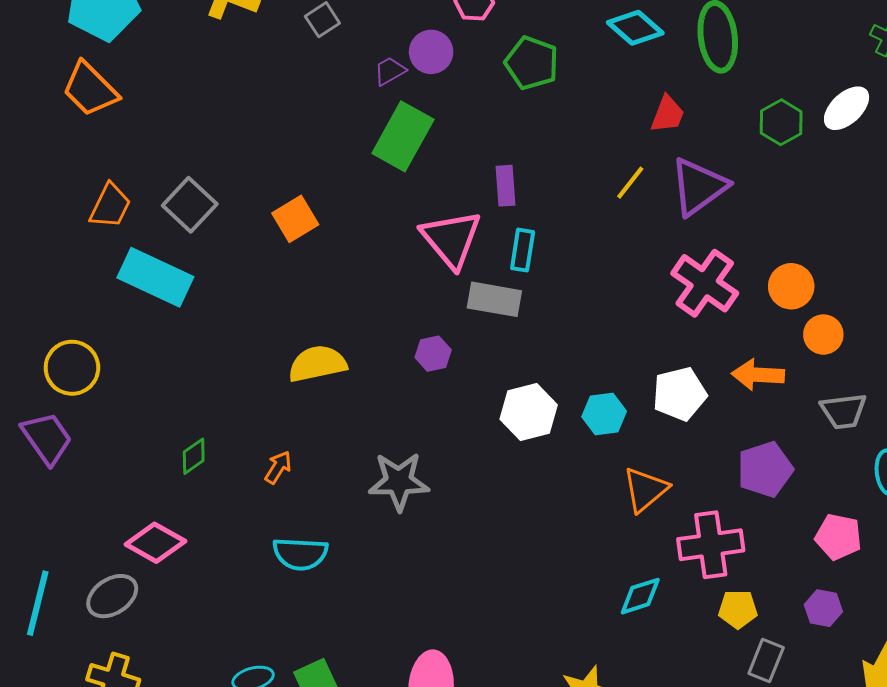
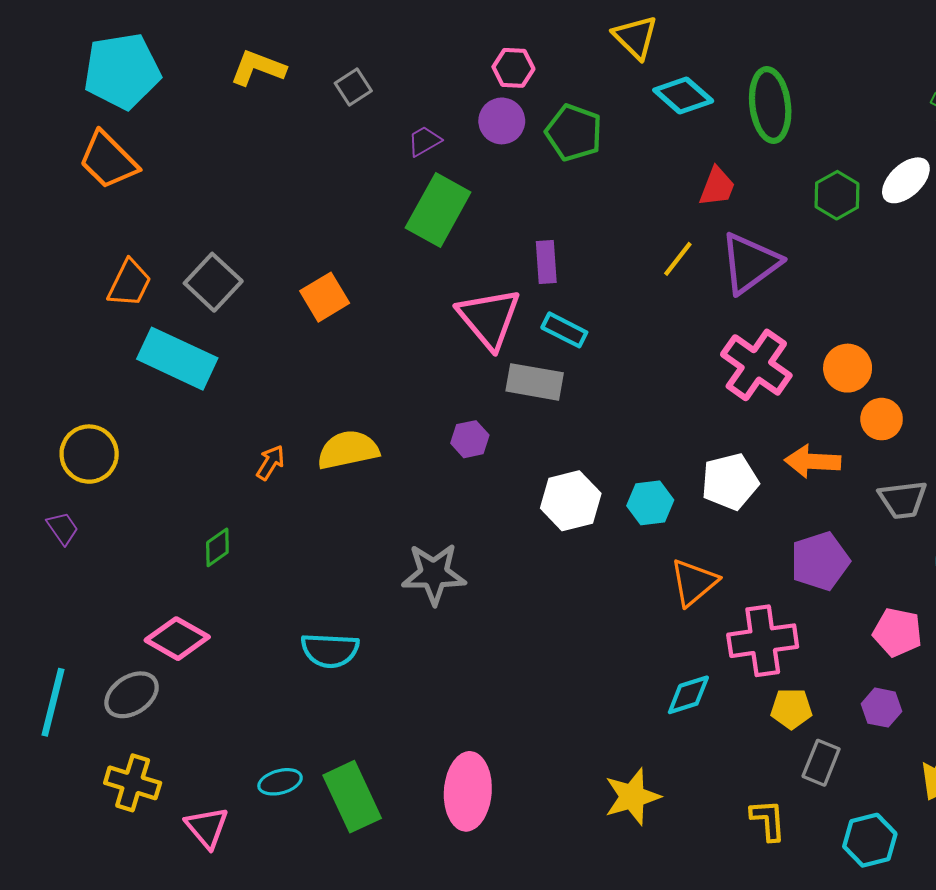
purple circle: (431, 52) -> (502, 121), moved
cyan rectangle: (523, 250) -> (564, 330), turned -72
purple trapezoid: (47, 438) -> (63, 528), size x0.6
orange arrow: (278, 467) -> (271, 463), moved

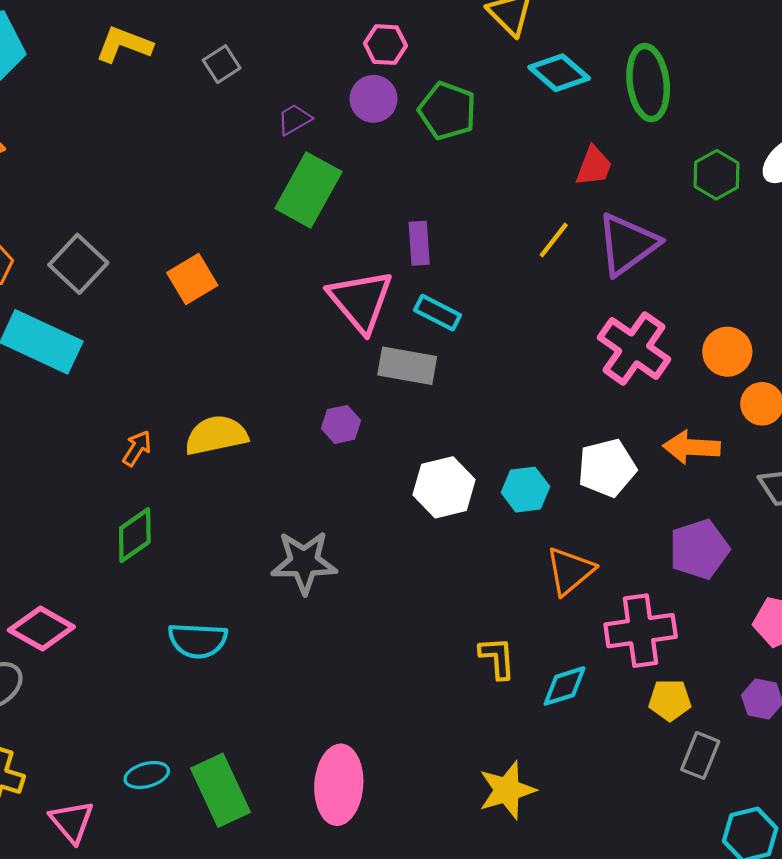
green diamond: (217, 547) -> (135, 535), moved, size x1.4
yellow L-shape: (768, 820) -> (497, 658), moved

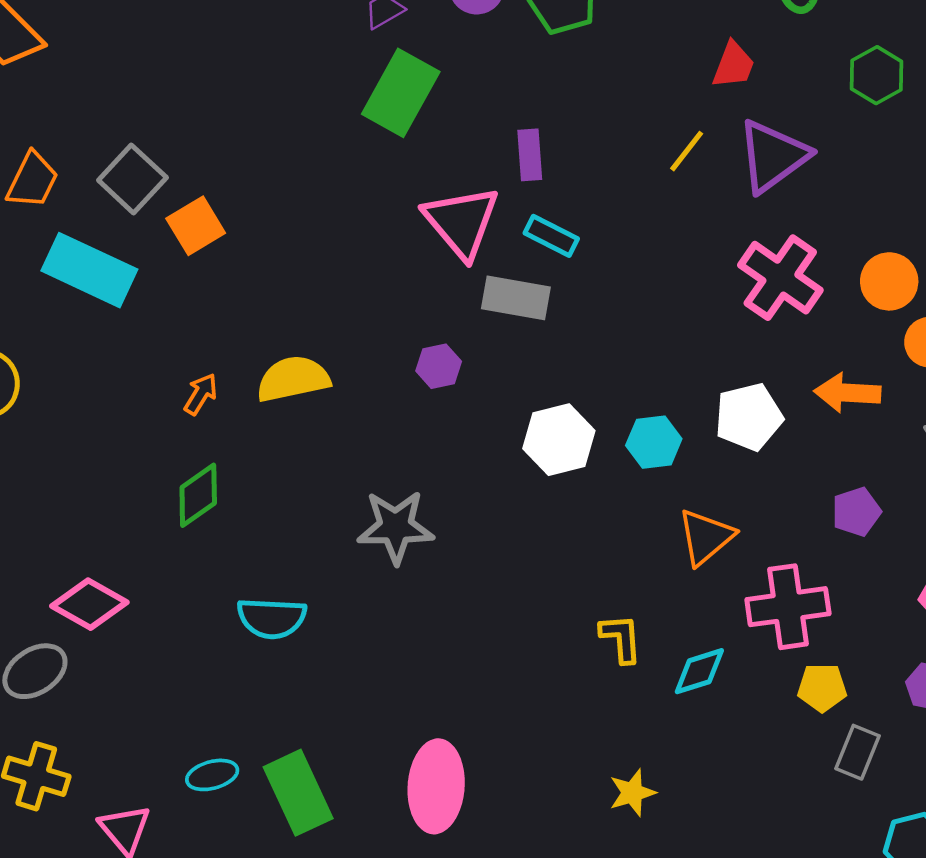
orange square: (192, 279) -> (196, 226), moved
purple pentagon: (699, 549) -> (856, 512), size x0.7
yellow star: (507, 790) -> (632, 793), size x0.7

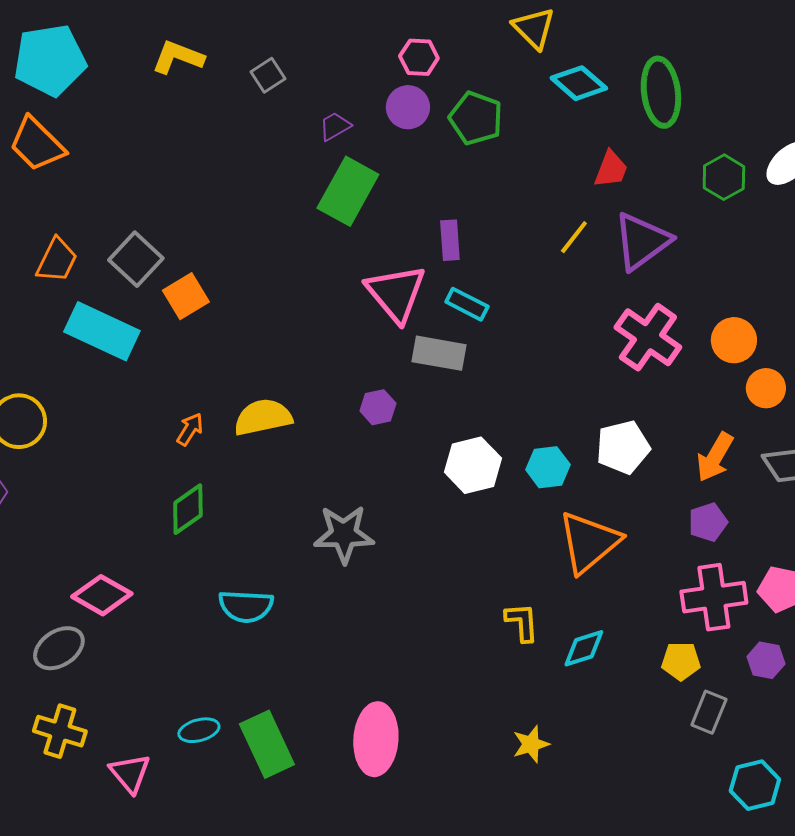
orange arrow: (847, 393) -> (715, 457), moved, turned -63
orange triangle: (706, 537) -> (589, 542), size x1.4
pink cross: (788, 607) -> (714, 597), moved

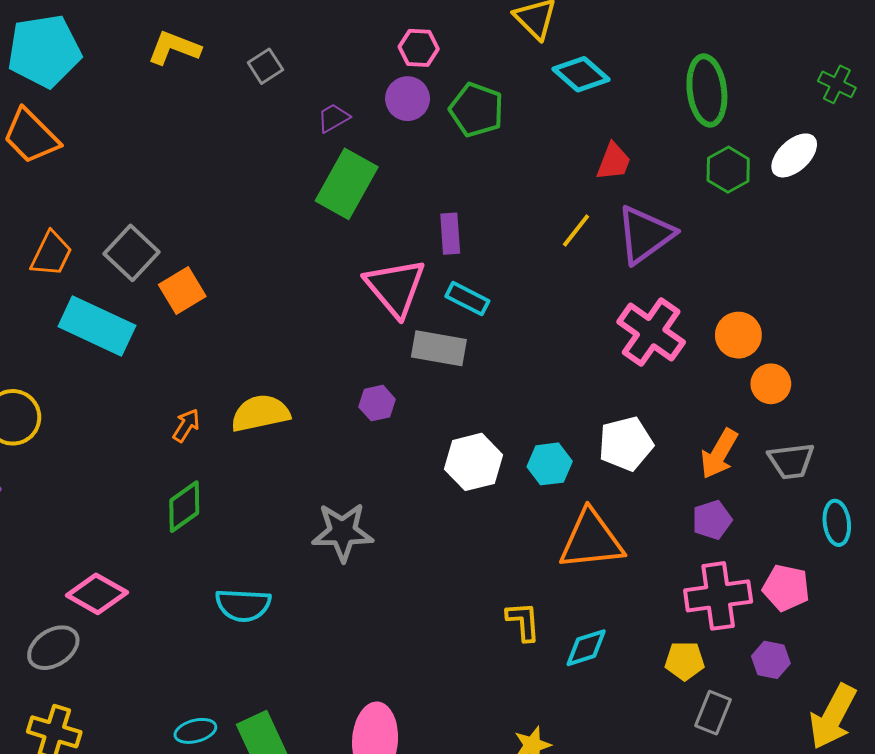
green ellipse: (661, 92) -> (707, 90), moved
orange triangle: (589, 542) -> (591, 540), turned 34

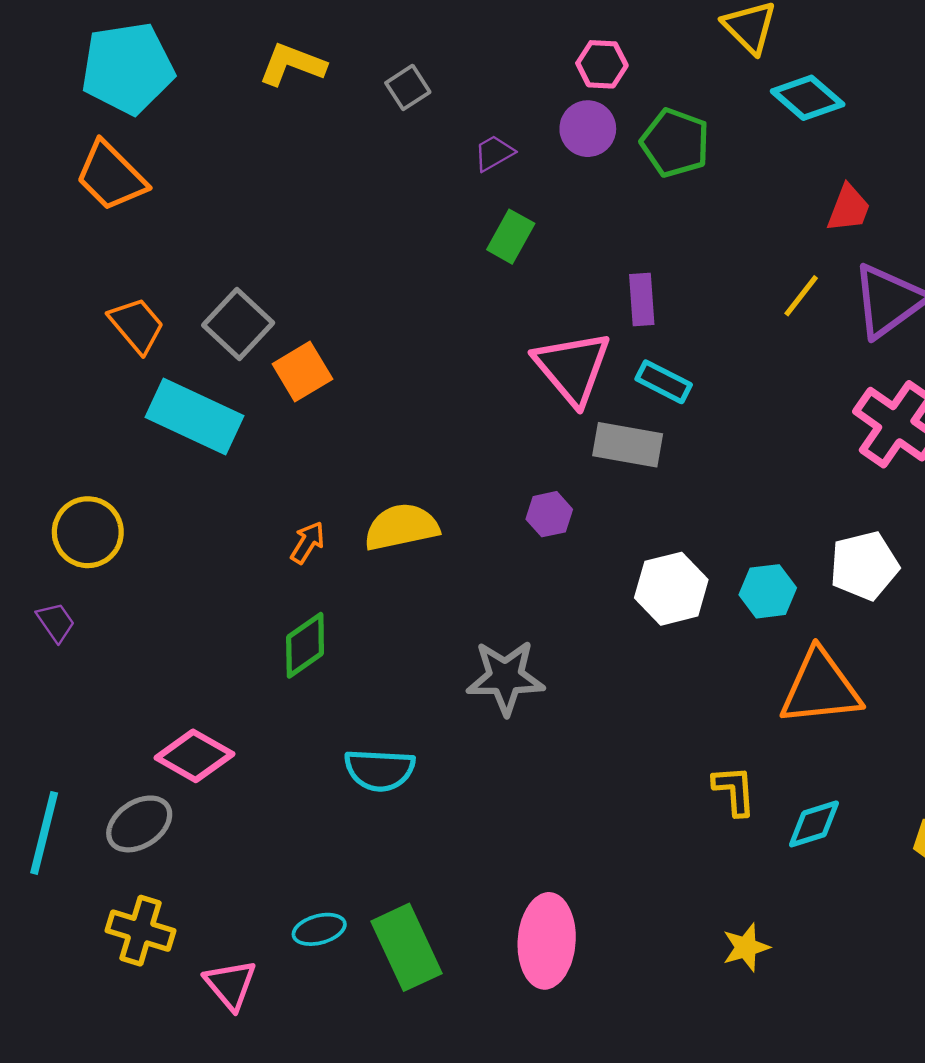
green rectangle: (347, 184) -> (511, 237), size x0.6
orange trapezoid: (51, 254) -> (137, 325), turned -66

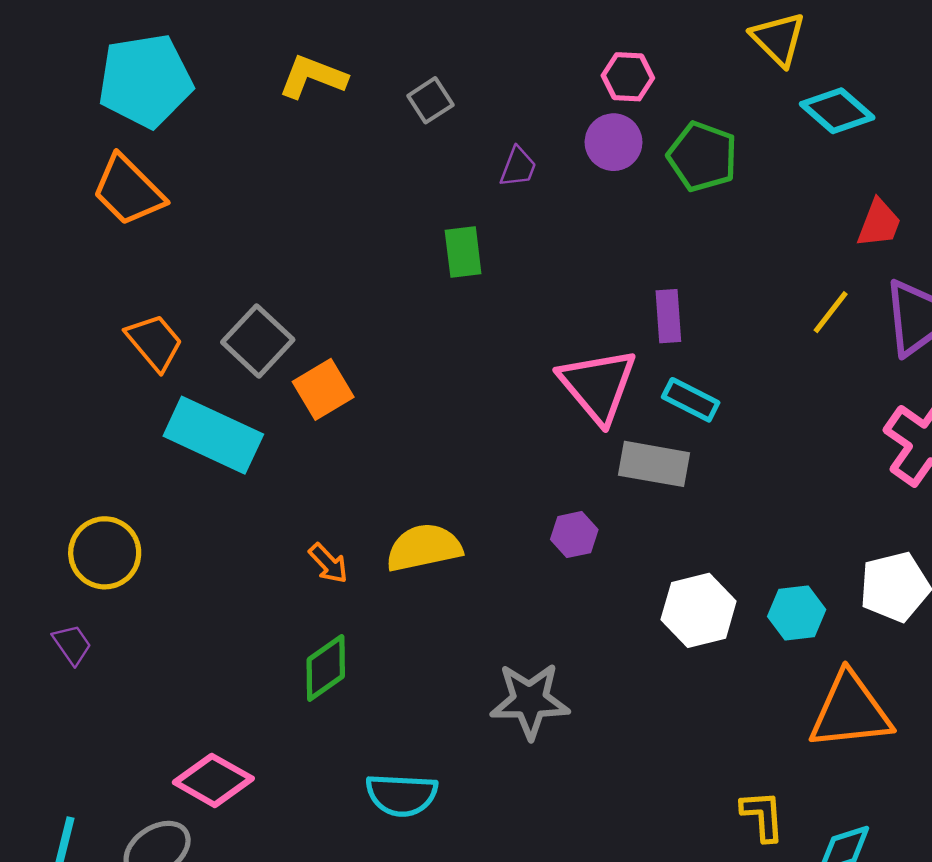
purple trapezoid: (494, 153) -> (518, 167), turned 141
green rectangle: (511, 237) -> (463, 252), moved, turned -36
orange arrow: (308, 542) -> (328, 563), turned 105

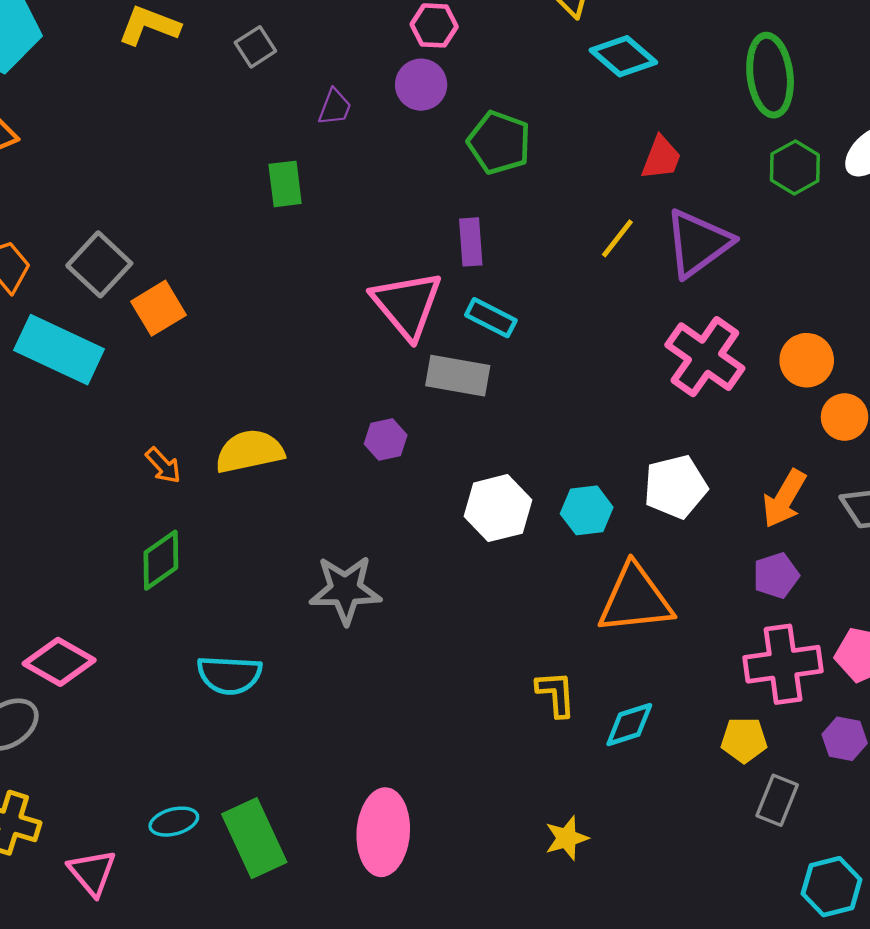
green pentagon: (702, 157) -> (499, 143), moved

